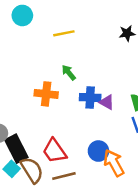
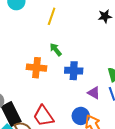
yellow line: (64, 33) -> (52, 16), turned -60
purple triangle: (107, 102) -> (94, 93), moved

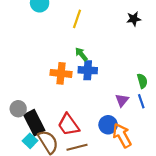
blue cross: (74, 71) -> (88, 70), moved
purple triangle: (94, 93) -> (122, 100), turned 40

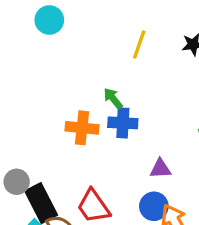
yellow line: (77, 19) -> (139, 45), moved
purple triangle: (122, 100) -> (160, 169), moved, turned 48

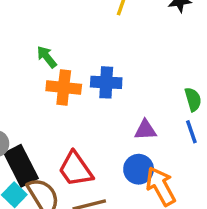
green arrow: (113, 98) -> (47, 57), moved

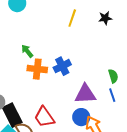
blue cross: (106, 82) -> (62, 66), turned -30
purple triangle: (145, 130) -> (85, 94), size x1.6

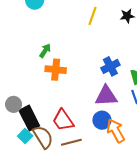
green arrow: (27, 51) -> (45, 51), turned 72
blue cross: (62, 66) -> (110, 66), moved

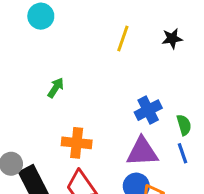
orange cross: (56, 70) -> (77, 143), moved

